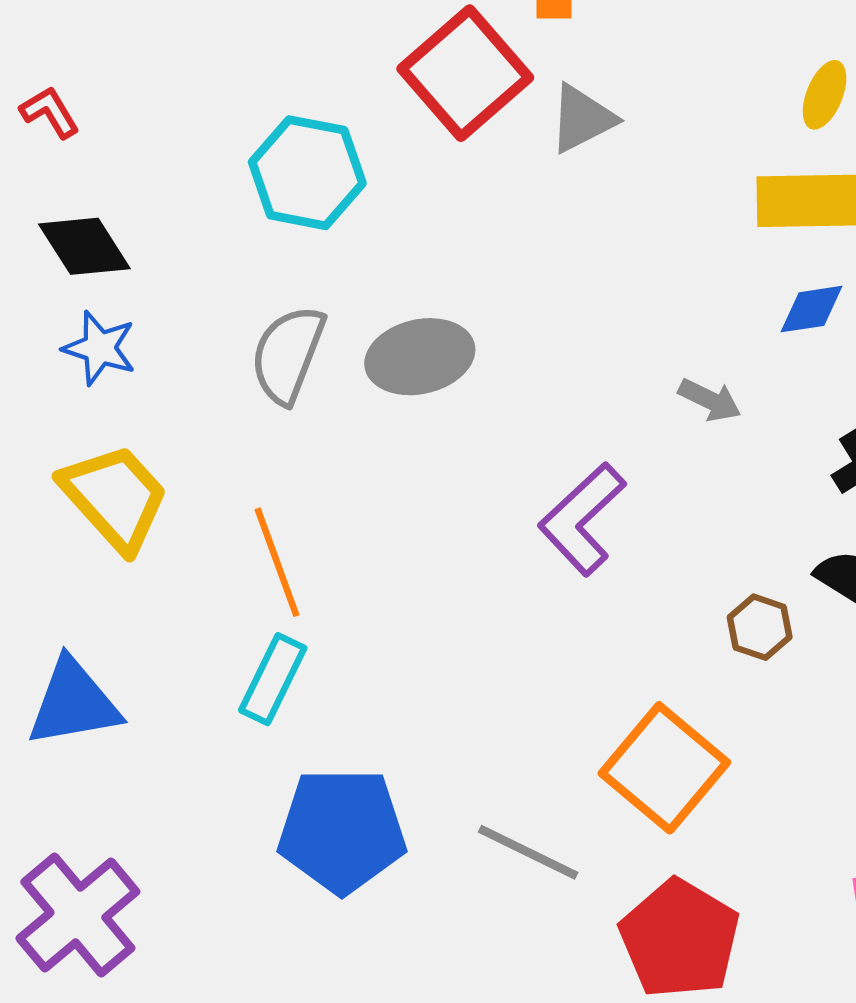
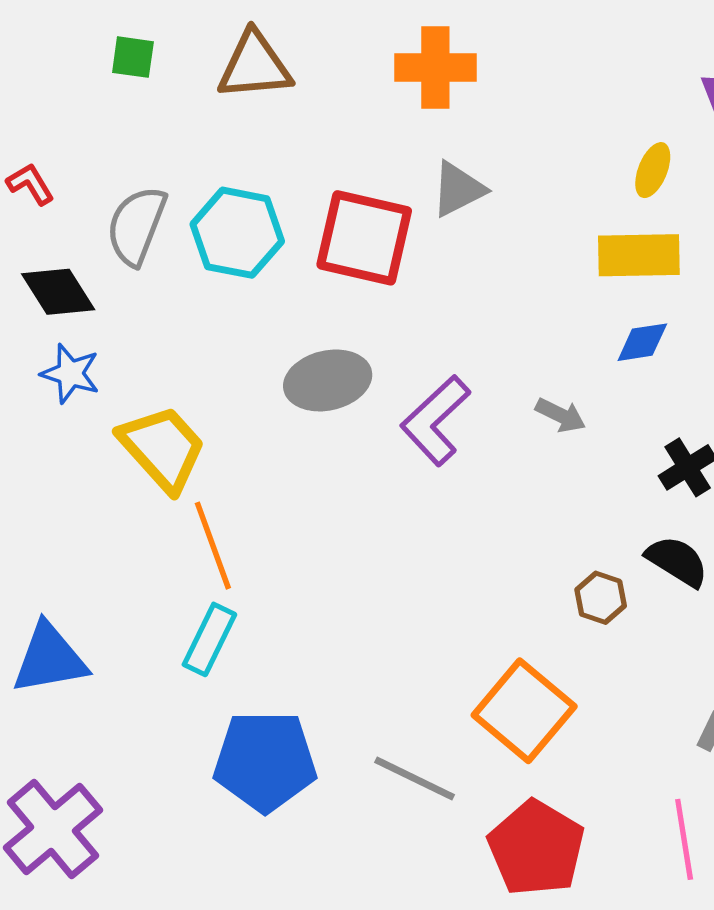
red square: (465, 73) -> (364, 238), moved, turned -36
gray semicircle: (288, 354) -> (136, 226), moved
yellow trapezoid: (115, 497) -> (162, 448), moved
purple L-shape: (582, 519) -> (435, 420), moved

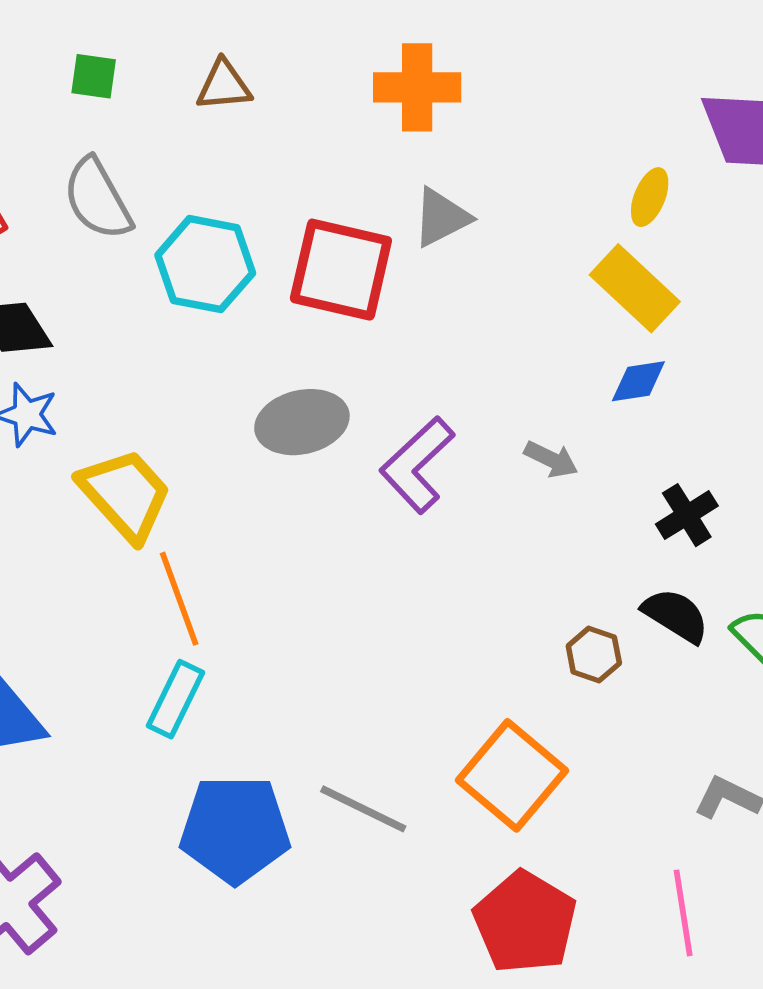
brown triangle: (255, 66) -> (224, 86), size x0.7
gray semicircle: (136, 226) -> (97, 199), moved, turned -50
yellow rectangle: (639, 255) -> (635, 288), turned 44
gray line: (415, 779) -> (363, 809), moved

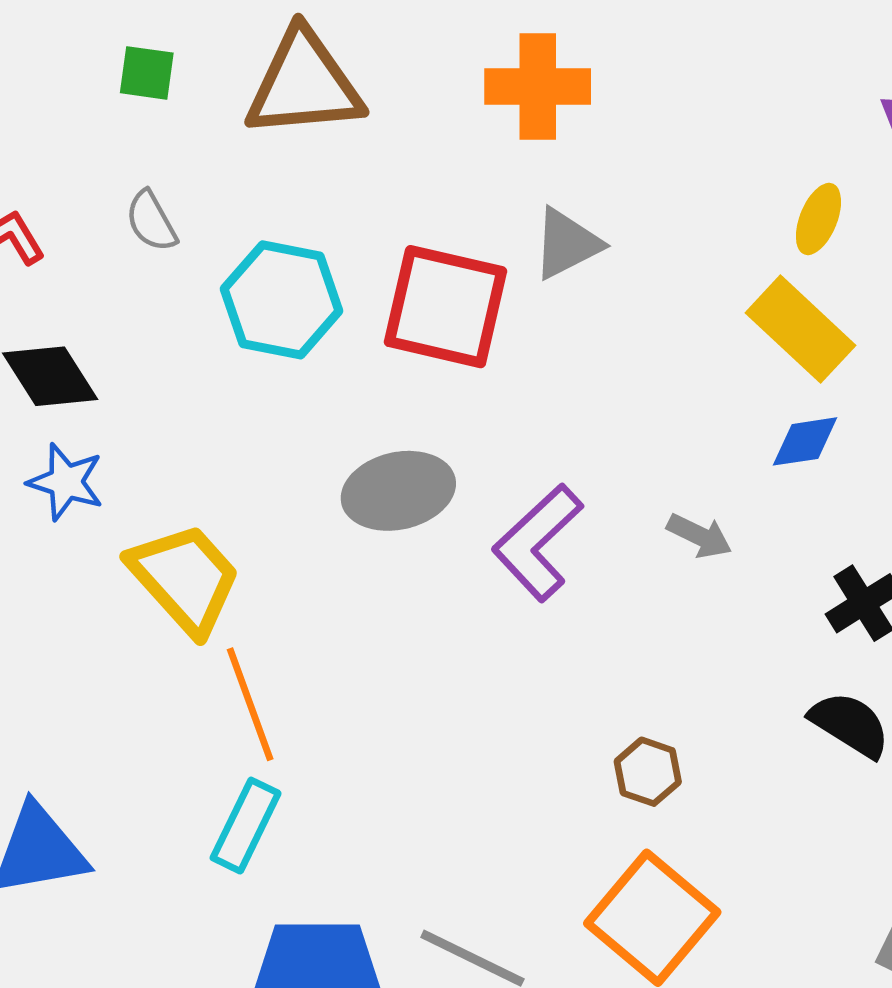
brown triangle: (224, 86) -> (304, 84), size x1.8
gray semicircle: (97, 199) -> (151, 221), size x0.6
brown hexagon: (594, 655) -> (648, 772), moved

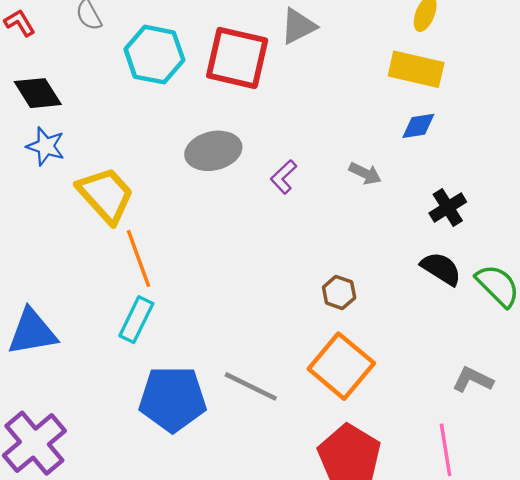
yellow rectangle: (800, 329) -> (416, 69), turned -30
purple L-shape: (538, 543) -> (284, 177), size x0.6

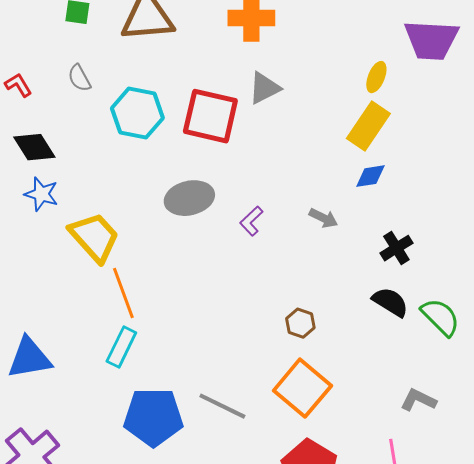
yellow rectangle: (416, 69) -> (368, 126), turned -69

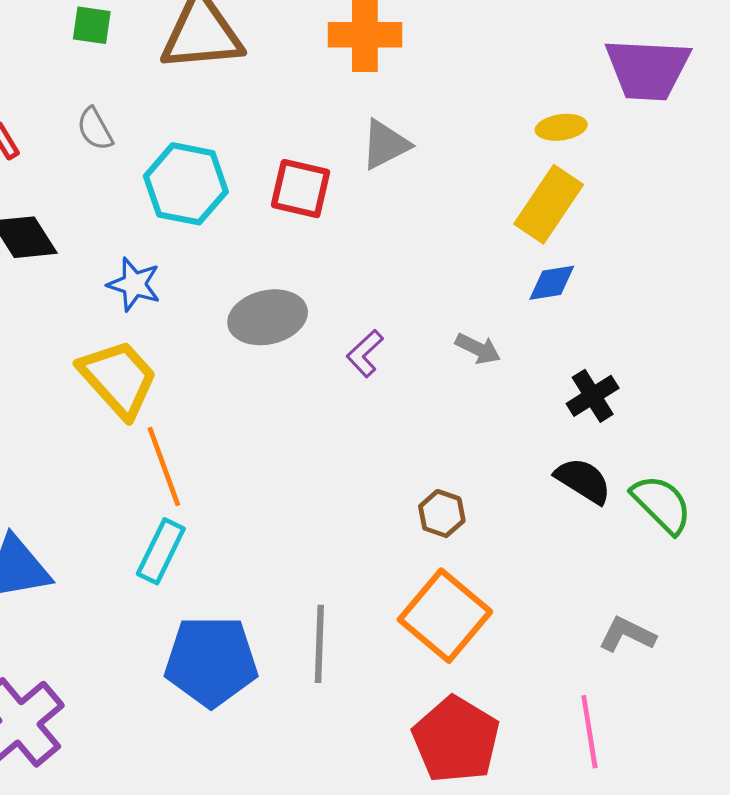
yellow ellipse: (376, 77) -> (561, 127), turned 60
red square: (210, 116) -> (301, 189), size x0.7
blue star: (41, 194) -> (134, 284), moved
gray line: (222, 406) -> (319, 644), turned 66

